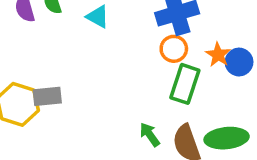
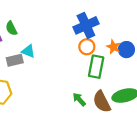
cyan triangle: (98, 17) -> (28, 51), moved
gray rectangle: (47, 96) -> (15, 60), moved

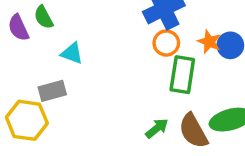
gray rectangle: (15, 60) -> (52, 91), moved
green arrow: (79, 99) -> (157, 128), turned 96

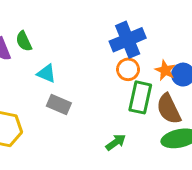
gray rectangle: (52, 91) -> (59, 104), moved, turned 35
brown semicircle: (193, 131) -> (169, 109), moved

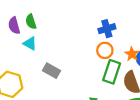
blue cross: (128, 40) -> (107, 29), size x0.7
cyan triangle: (46, 73) -> (30, 43), moved

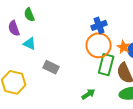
green semicircle: (31, 22) -> (29, 15), moved
orange circle: (105, 50) -> (99, 45), size x1.6

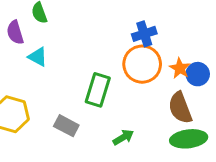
green rectangle: (106, 65) -> (98, 90), moved
gray rectangle: (51, 67) -> (66, 126), moved

